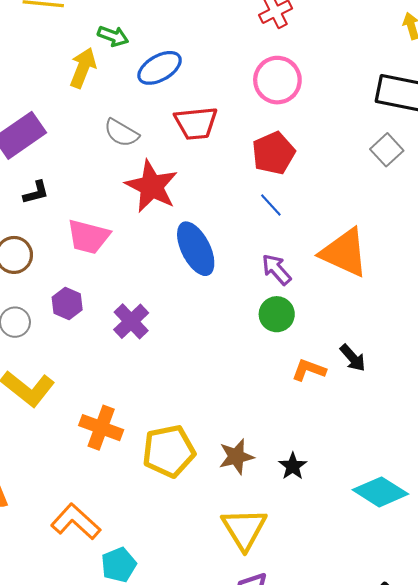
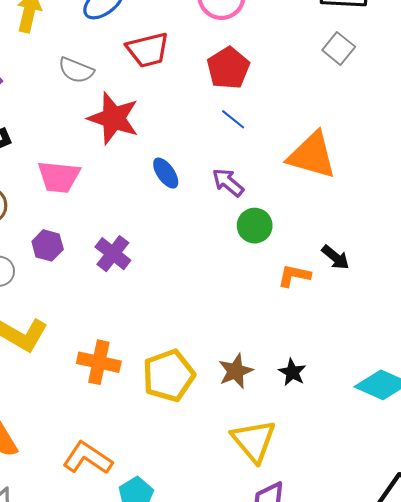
blue ellipse: (196, 249) -> (166, 173), size x0.6
purple arrow: (276, 269) -> (228, 182), moved

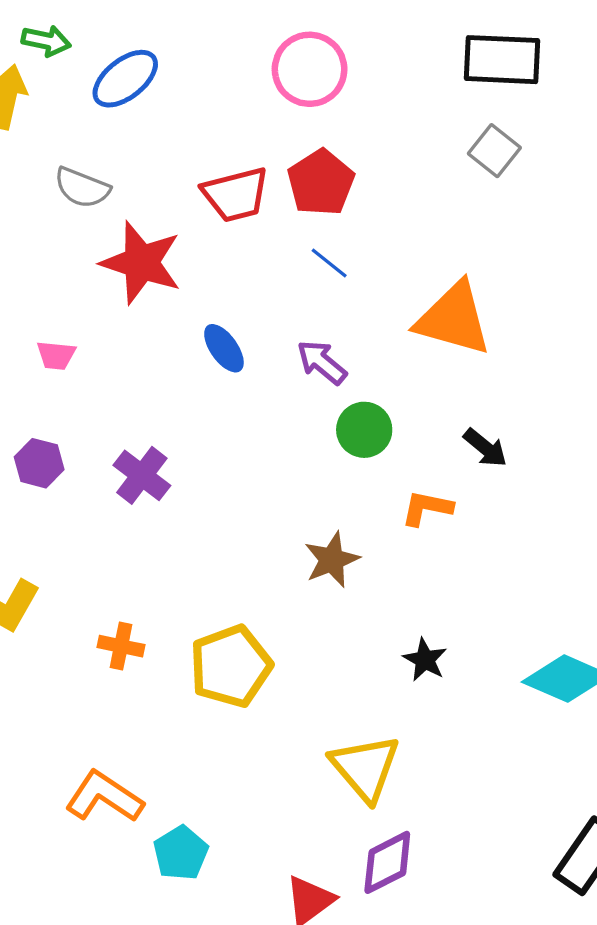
red trapezoid: (148, 50) -> (236, 194), moved
pink trapezoid: (59, 177) -> (56, 355), size x0.6
black arrow: (335, 257) -> (485, 448), moved
orange cross: (99, 362) -> (121, 646), size x0.7
brown star: (236, 371) -> (332, 560), moved

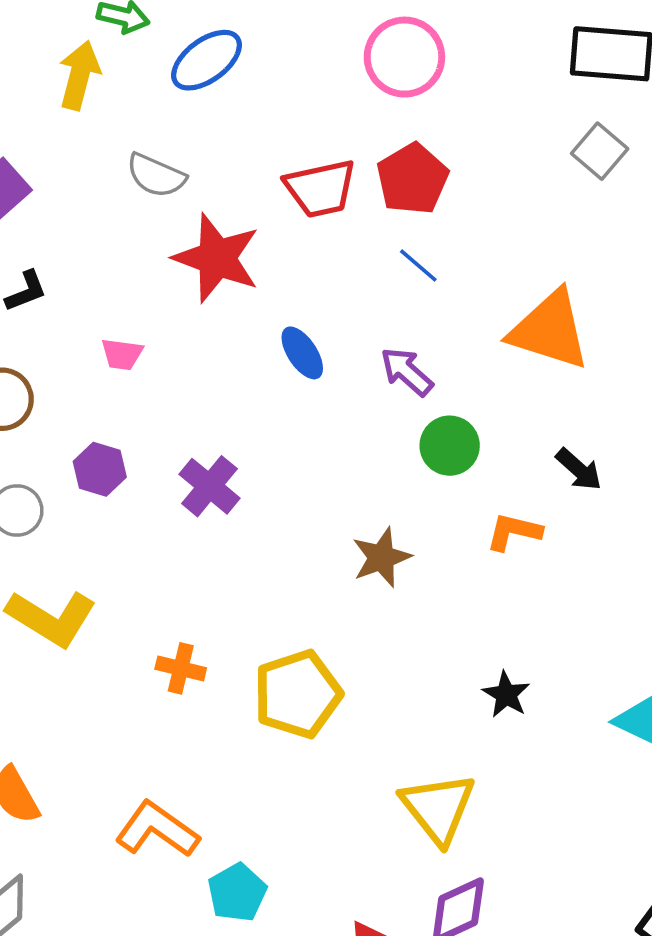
brown star: (332, 560) -> (381, 557), moved

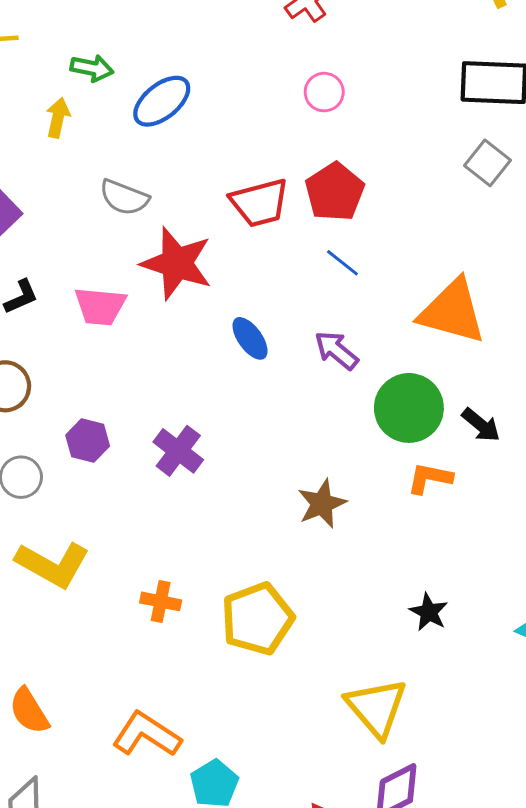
pink circle: (404, 57) -> (324, 92), size x0.6
yellow arrow: (79, 75) -> (58, 118), size x0.7
pink trapezoid: (122, 354) -> (100, 306), moved, size x1.5
green circle: (450, 446) -> (409, 408), moved, size x1.4

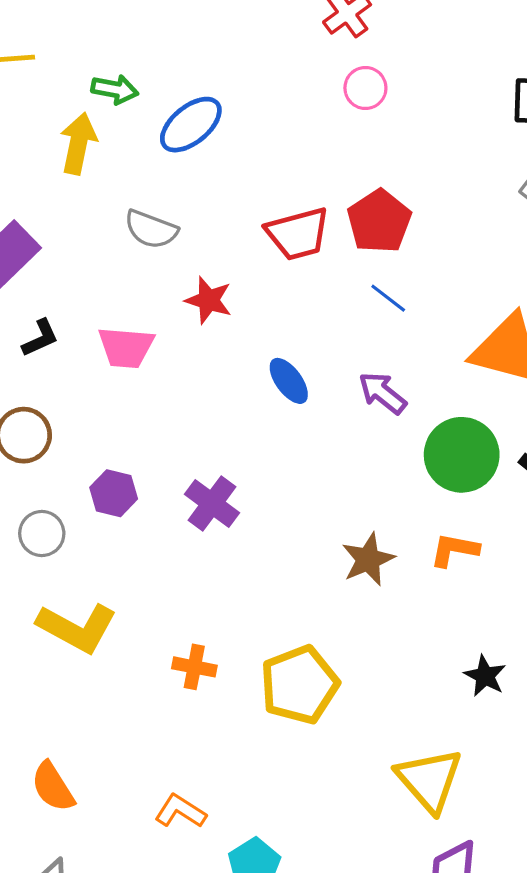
pink circle: (324, 92) -> (365, 88), moved
yellow arrow: (58, 118) -> (78, 143), size x1.4
red star: (177, 263) -> (209, 300), size x0.6
orange L-shape: (430, 478) -> (454, 550), moved
orange L-shape: (147, 734) -> (180, 811), size x0.7

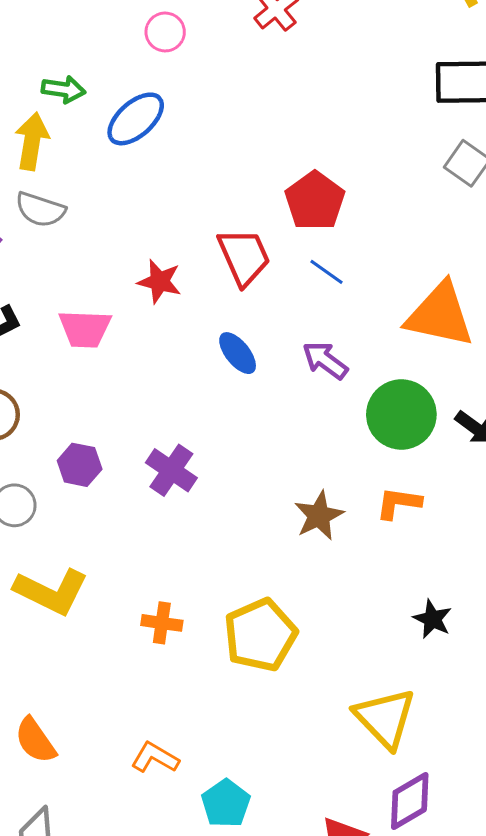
pink circle: (365, 88) -> (165, 32), moved
gray semicircle: (151, 229) -> (40, 210), moved
red trapezoid: (298, 234) -> (244, 257), moved, turned -96

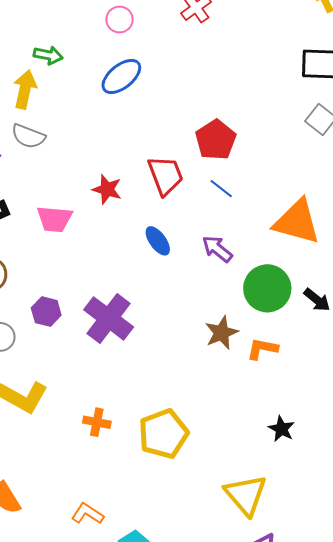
blue ellipse: (136, 119) -> (121, 76), moved
purple cross: (171, 470) -> (109, 318), size x1.4
brown star: (319, 516) -> (221, 333), moved

